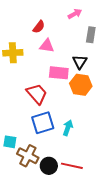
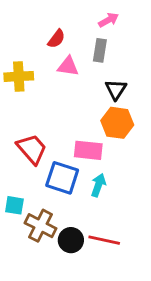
gray rectangle: (91, 35) -> (100, 50), moved
pink rectangle: (59, 73) -> (88, 150), moved
red trapezoid: (37, 94) -> (32, 149), moved
blue square: (43, 123) -> (62, 178), turned 35

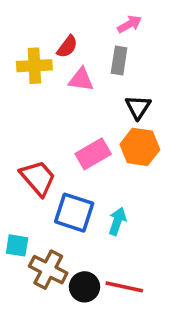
yellow cross: (19, 76) -> (34, 66), moved
pink rectangle: (88, 150) -> (93, 154), moved, turned -36

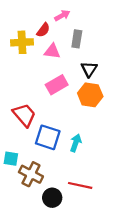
pink arrow: (129, 24) -> (62, 15), moved
pink rectangle: (93, 154) -> (57, 85), moved
black circle: (85, 287) -> (52, 198), moved

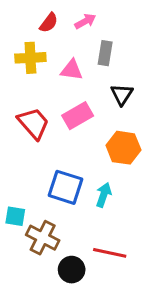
red semicircle: (43, 30) -> (49, 23), moved
orange hexagon: (90, 95) -> (123, 148), moved
red trapezoid: (24, 115) -> (34, 123), moved

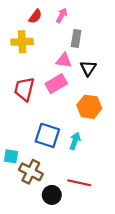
pink arrow: (85, 21) -> (62, 15), turned -32
pink triangle: (72, 70) -> (64, 60), moved
red trapezoid: (34, 123) -> (24, 89), turned -125

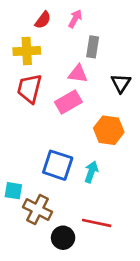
black triangle: (88, 68) -> (121, 83), moved
red trapezoid: (24, 89) -> (29, 89), moved

